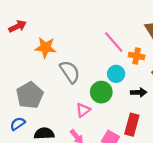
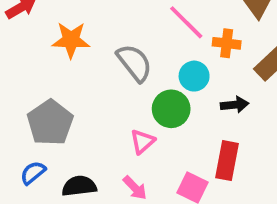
gray semicircle: (70, 72) -> (134, 63), moved

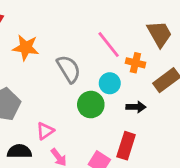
pink triangle: (142, 142) -> (45, 131), moved

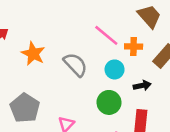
orange star: (26, 48) -> (33, 54), turned 30
green circle: (91, 105) -> (109, 102), moved

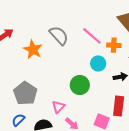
gray semicircle: (75, 65) -> (59, 35), moved
green circle: (109, 102) -> (80, 85), moved

